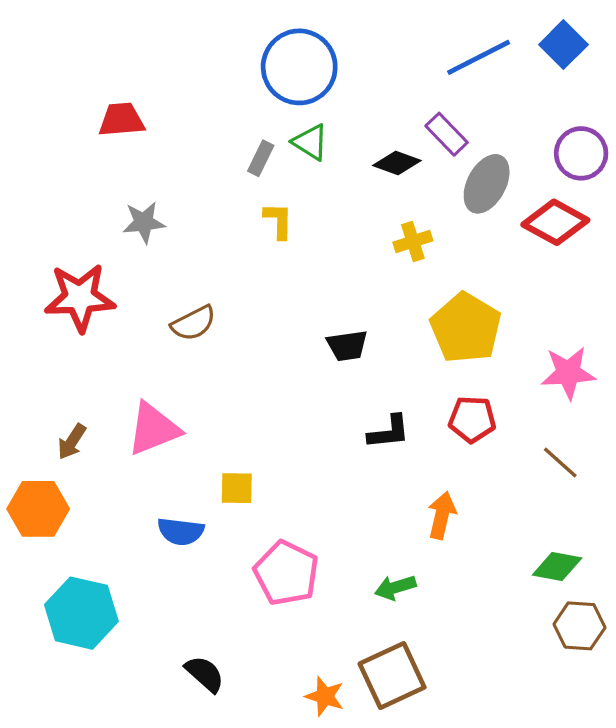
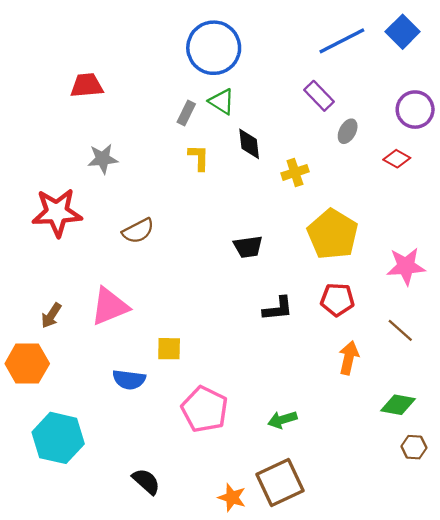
black diamond: (397, 163) -> (249, 144), moved, turned 64
gray ellipse: (487, 184) -> (348, 131), size x0.6
red diamond: (555, 222) -> (397, 159), size x0.6
orange arrow: (442, 515) -> (349, 358), moved
brown hexagon: (579, 626) -> (414, 447), size x0.7

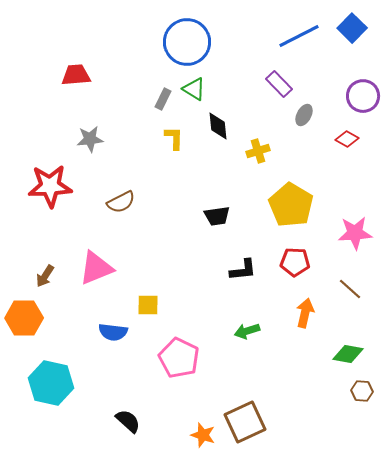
green arrow: (282, 420) -> (247, 331), moved

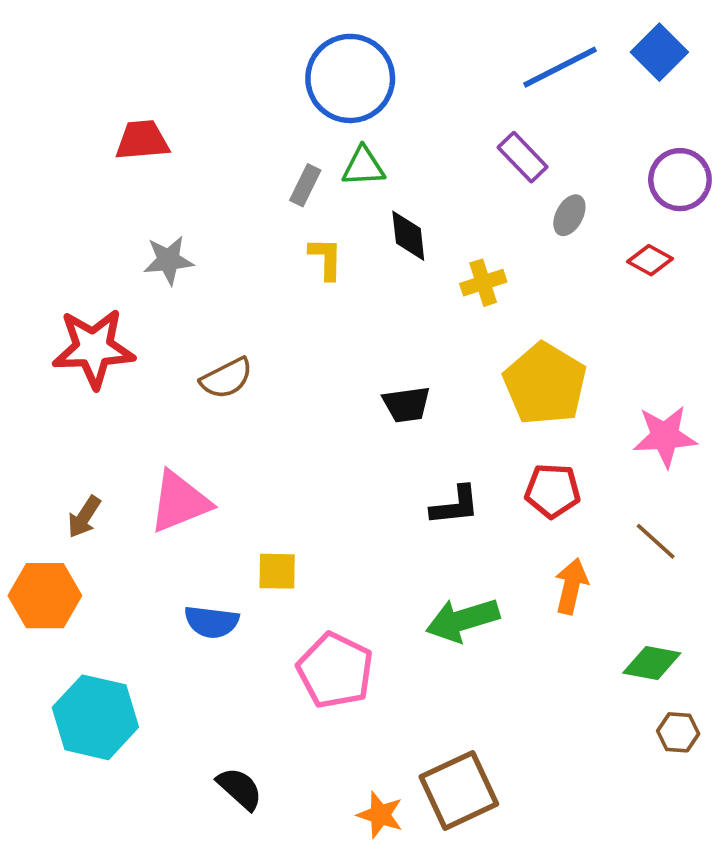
green triangle: (194, 89) -> (363, 166), turned -35
green arrow: (247, 331) -> (463, 620), size x1.5

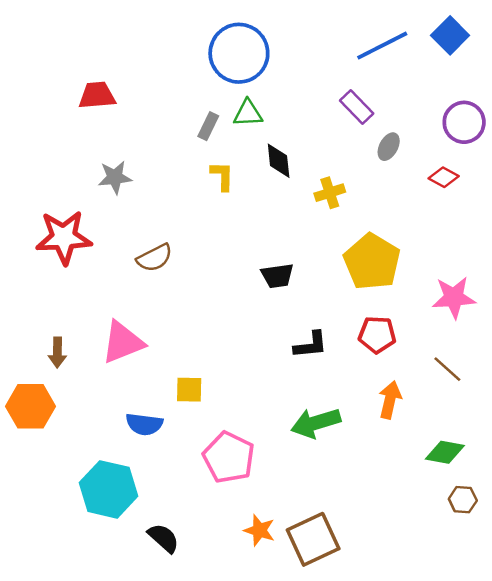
brown arrow: (84, 517) -> (57, 353), turned -32
cyan hexagon: (95, 717) -> (108, 489), moved
orange star: (380, 815) -> (259, 530), moved

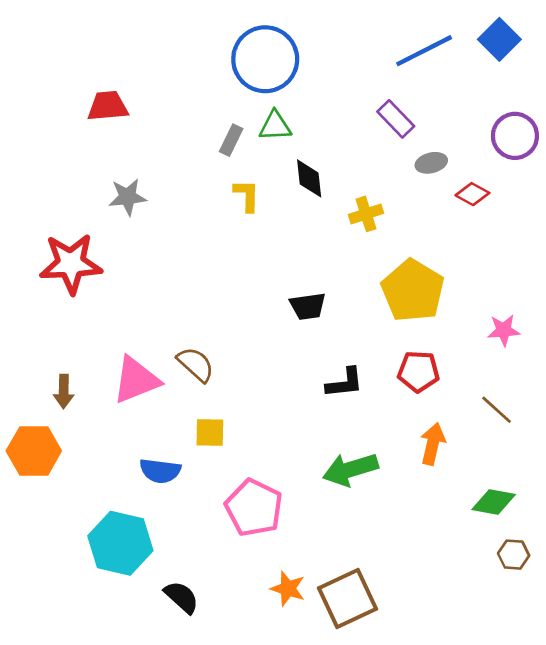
gray ellipse: (389, 147) -> (431, 163), turned 48
red diamond: (444, 177) -> (472, 194), moved
brown semicircle: (155, 258) -> (196, 364), moved, turned -111
pink star: (454, 298) -> (504, 330), size x0.7

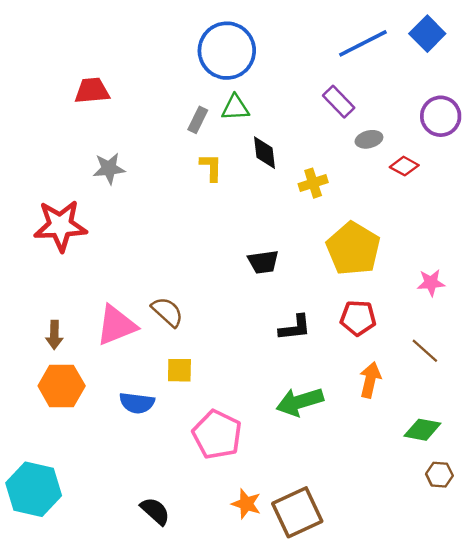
orange hexagon: (34, 451) -> (62, 386), moved
cyan hexagon: (120, 543) -> (34, 489), moved

